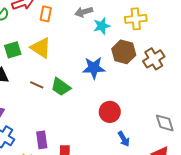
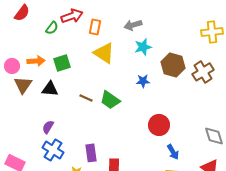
yellow cross: (136, 19) -> (212, 32), moved
cyan star: (102, 26) -> (143, 47), moved
yellow triangle: (41, 48) -> (104, 53), moved
blue star: (94, 68) -> (143, 81), size x0.6

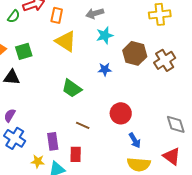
yellow cross: (212, 32) -> (160, 14), moved
brown line: (86, 98) -> (83, 125), moved

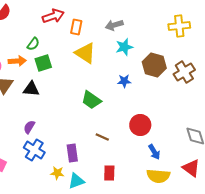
green semicircle: (14, 16) -> (33, 44), moved
red rectangle: (76, 154) -> (109, 173), moved

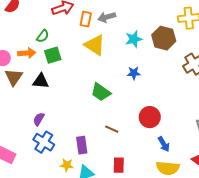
gray arrow: (114, 25) -> (107, 17), moved
brown hexagon: (154, 65) -> (164, 38), moved

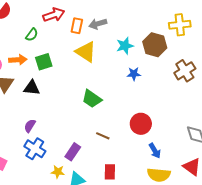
green semicircle: (43, 36) -> (32, 35), moved
blue star: (134, 73) -> (134, 74), moved
purple rectangle: (82, 145) -> (73, 152), turned 42

